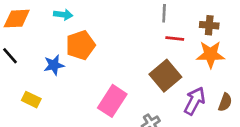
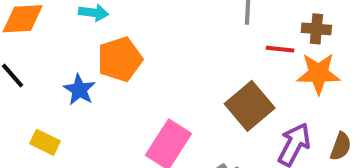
red line: (175, 39) -> (280, 49), moved
blue star: (54, 65) -> (79, 90), turned -30

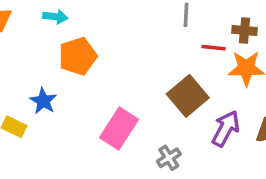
blue star: (79, 90) -> (43, 101), moved

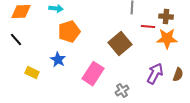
brown square: (188, 96) -> (120, 44), moved
blue star: (43, 101) -> (58, 60), moved

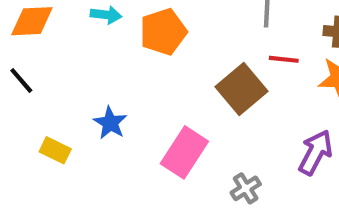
red line: (148, 27) -> (284, 59), moved
orange pentagon: (69, 32) -> (163, 32), moved

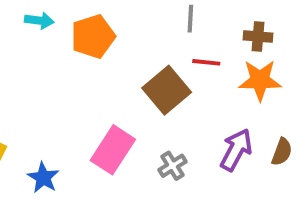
blue star: (110, 123) -> (43, 178), moved
gray cross: (246, 188) -> (172, 166), moved

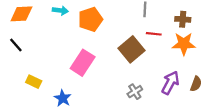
pink rectangle: (113, 150) -> (83, 63), moved

